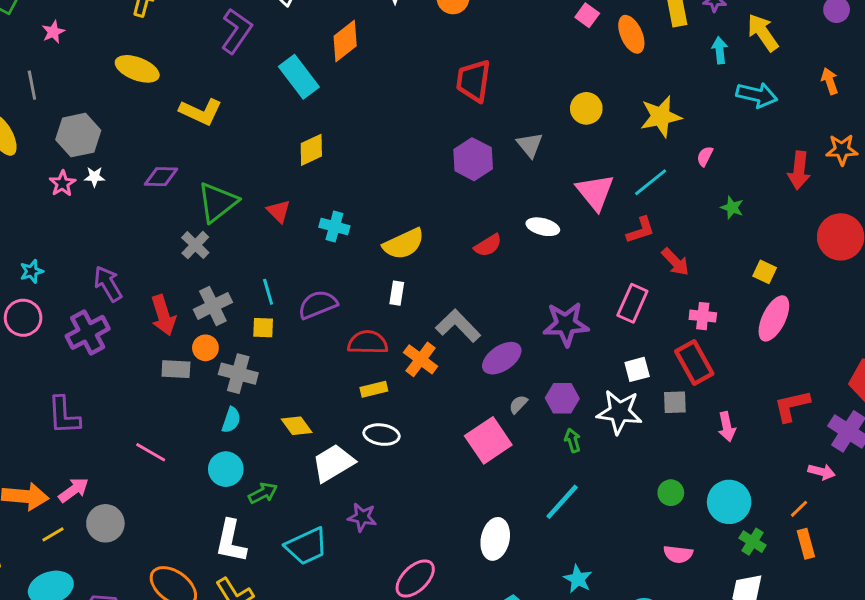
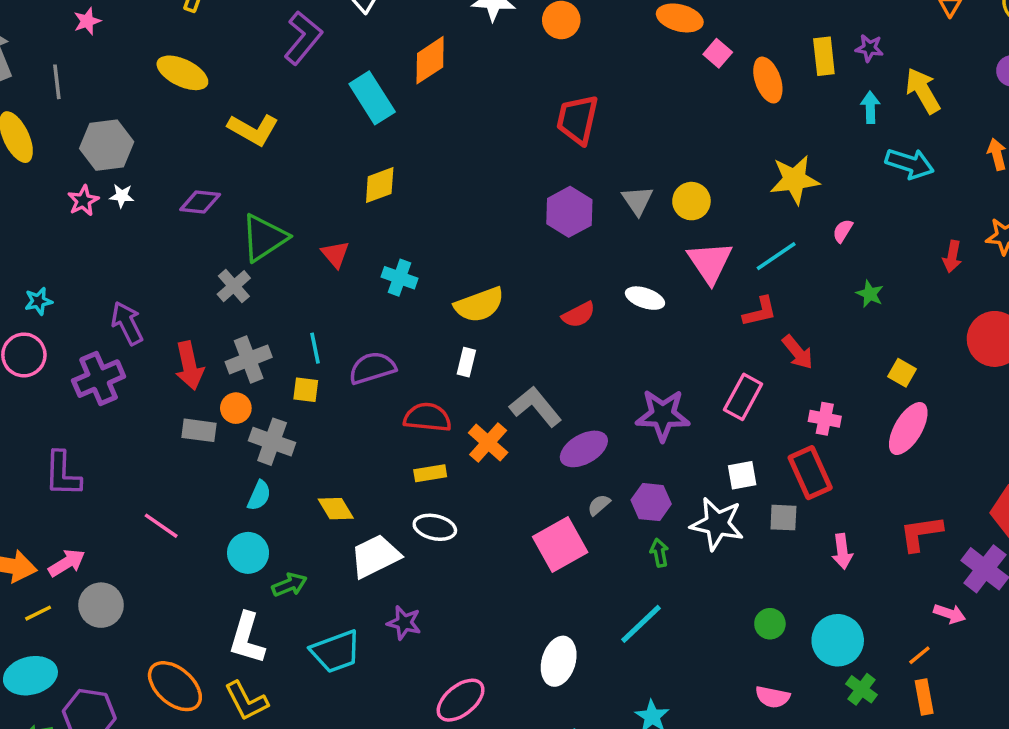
yellow circle: (586, 108) -> (691, 201), moved
red arrow: (799, 170) -> (952, 257), size x0.7

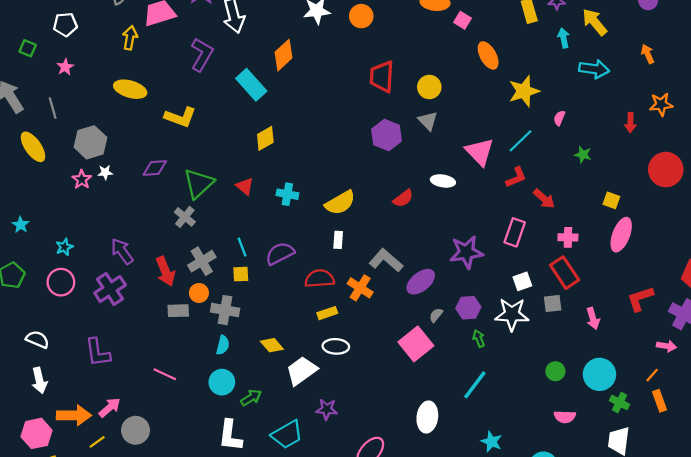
orange ellipse: (768, 80) -> (488, 55), moved
yellow circle: (691, 201) -> (429, 87), moved

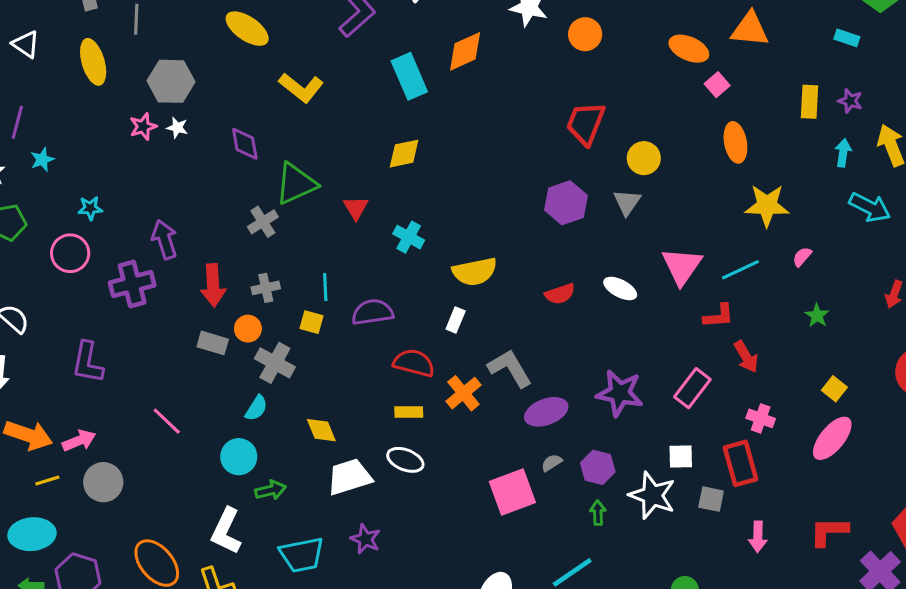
purple diamond: (155, 168) -> (245, 144), turned 65
gray cross: (202, 261) -> (266, 288), size x0.7

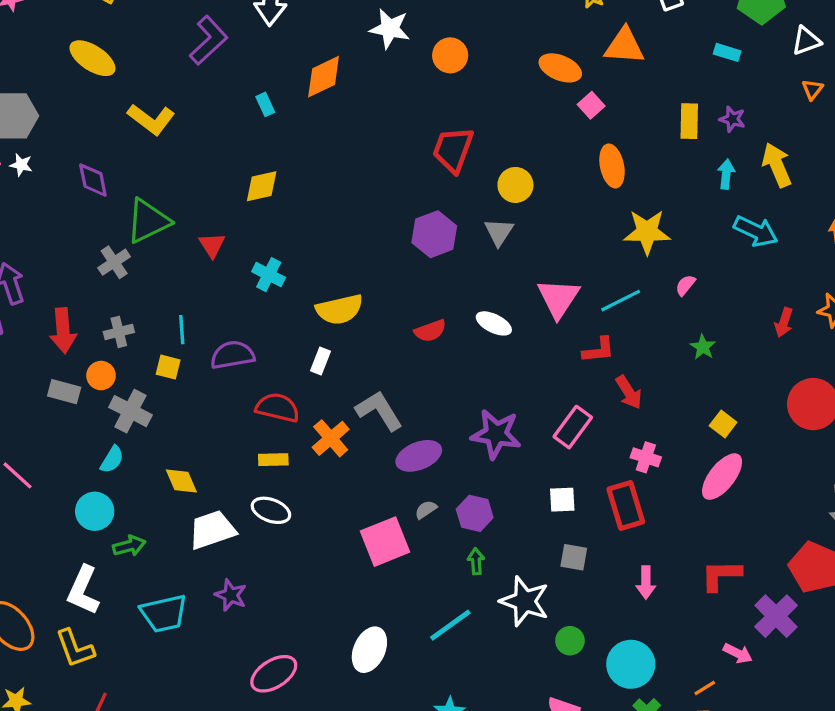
cyan rectangle: (409, 76) -> (265, 104), size x0.5
white star: (652, 495) -> (525, 601), moved
gray square: (711, 499) -> (574, 557), moved

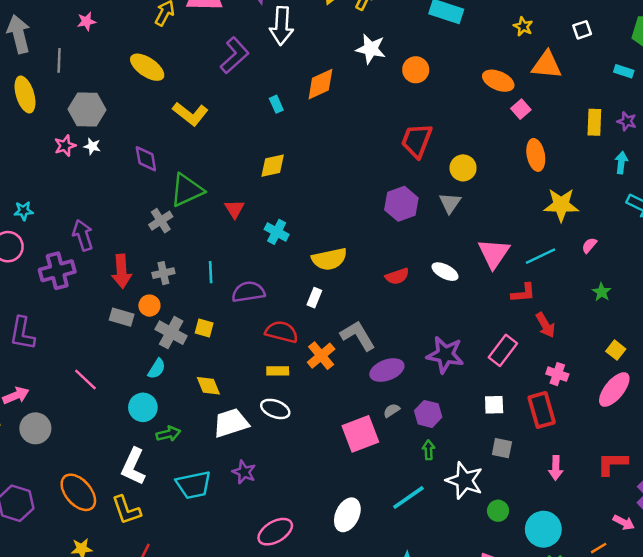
yellow square: (168, 367) -> (204, 328), moved

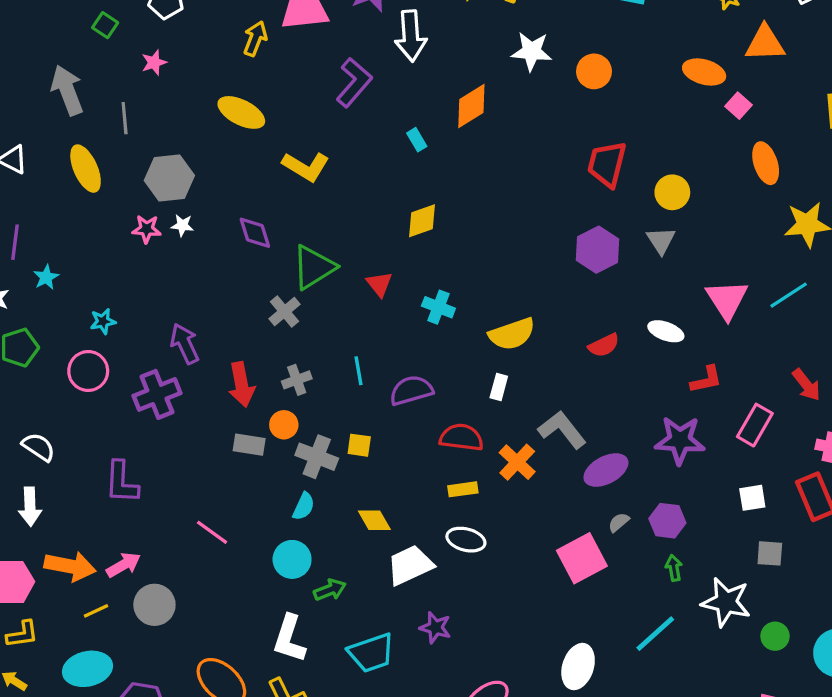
pink star: (65, 146) -> (147, 229), turned 30
red L-shape: (523, 293) -> (706, 380), moved

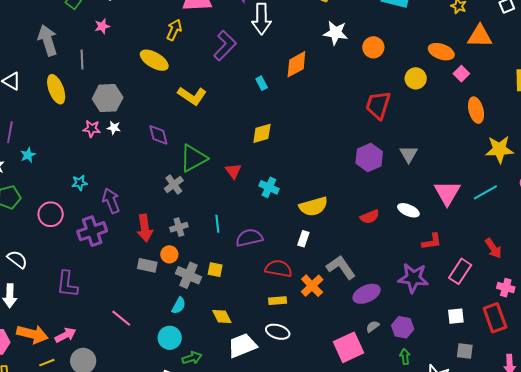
yellow arrow: (255, 39) -> (174, 30), moved
yellow circle: (672, 192) -> (416, 78), moved
cyan star: (103, 321) -> (80, 183), moved

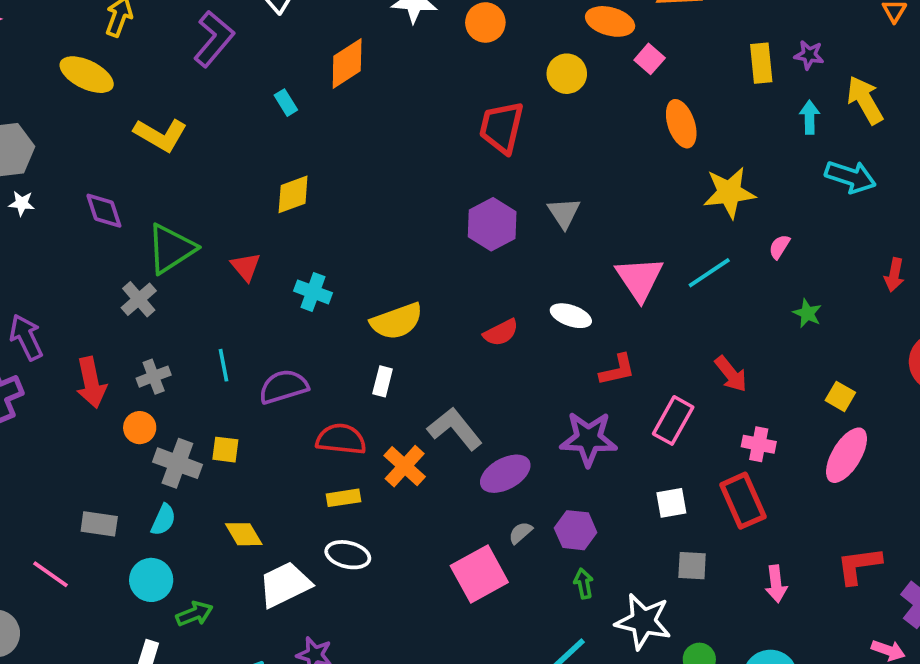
gray rectangle: (147, 265) -> (99, 524), moved
pink line: (121, 318) -> (50, 574), moved

